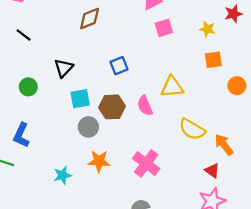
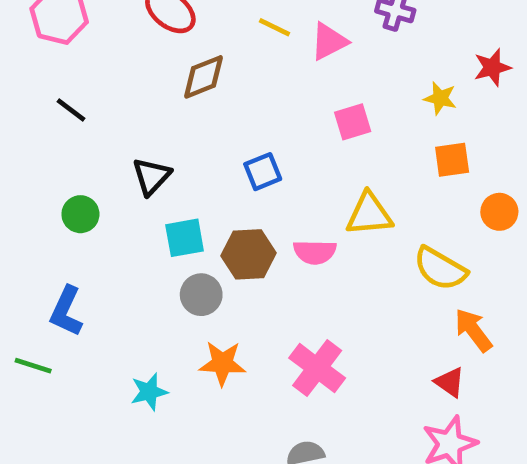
pink square: (164, 28) -> (353, 122), moved
pink semicircle: (145, 106) -> (315, 252), turned -66
yellow semicircle: (192, 129) -> (440, 269), moved

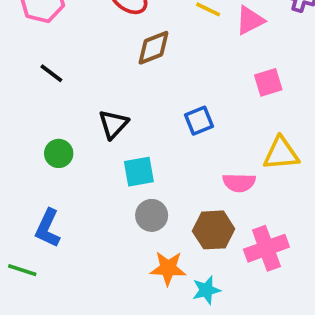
brown hexagon: (248, 254) -> (214, 230), moved
pink cross: (317, 368) -> (266, 248), moved, turned 33
cyan star: (149, 392) -> (206, 290), moved

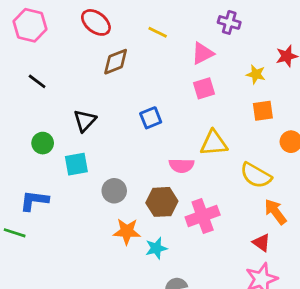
pink triangle: (250, 20) -> (203, 53), moved
cyan square: (139, 172) -> (76, 164), moved
blue L-shape: (48, 228) -> (34, 201), turned 72

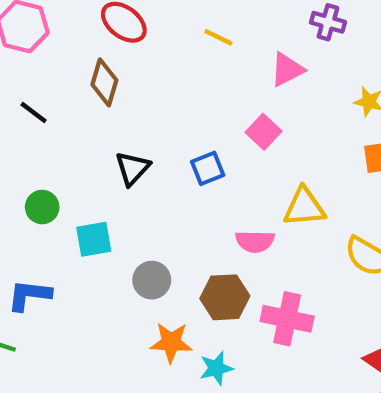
brown diamond: (116, 62) -> (104, 82), moved, turned -52
pink square: (204, 88) -> (263, 132), moved, turned -30
black triangle: (85, 121) -> (132, 168), moved
pink cross: (203, 216) -> (287, 319), turned 32

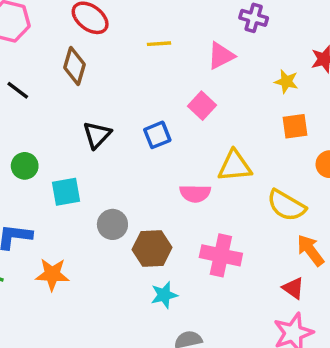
yellow line: (218, 37) -> (159, 44), moved, turned -30
brown hexagon: (225, 297) -> (152, 249), moved
orange star: (171, 342) -> (52, 274), moved

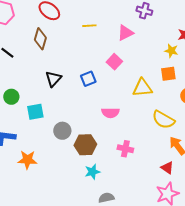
yellow star: (286, 82) -> (171, 51), moved
yellow triangle: (235, 166) -> (142, 88), moved
pink cross: (221, 255) -> (125, 149), size x0.7

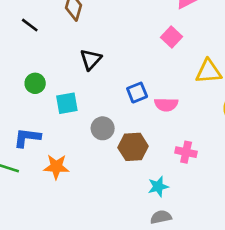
blue square: (88, 79) -> (137, 93), moved
cyan star: (92, 172) -> (158, 187), moved

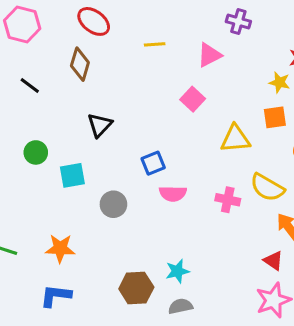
pink semicircle: (166, 104) -> (173, 194), moved
blue L-shape: (27, 138) -> (56, 296), moved
brown hexagon: (133, 147) -> (136, 288), moved
pink cross: (186, 152) -> (228, 200), moved

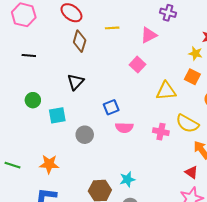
brown diamond: (80, 64) -> (80, 41), moved
black line: (30, 85) -> (29, 55), turned -32
orange square: (275, 117) -> (192, 77), turned 35

